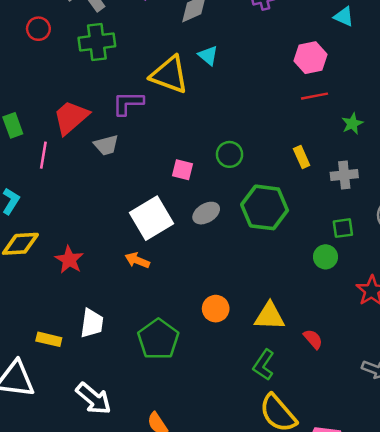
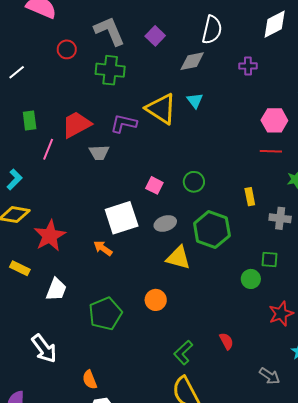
red star: (69, 260) -> (50, 236), size x1.4
yellow triangle: (270, 316) -> (178, 258), moved
yellow rectangle: (49, 339) -> (20, 268), moved

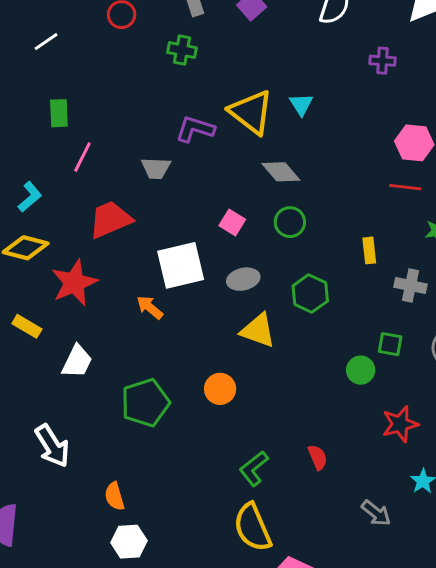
gray diamond: (192, 61) -> (281, 172), moved, turned 56
green cross: (110, 70) -> (182, 50), size x0.7
red trapezoid: (76, 125) -> (110, 219), moved
green hexagon: (212, 229) -> (310, 293), size x0.7

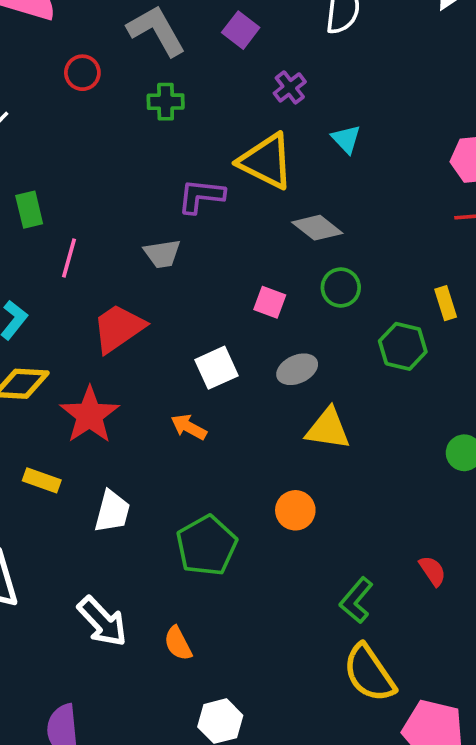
purple cross: (382, 61) -> (290, 87), moved, turned -30
cyan triangle: (301, 104) -> (346, 139), moved
white square: (181, 265) -> (217, 368), size x0.7
green hexagon: (310, 293) -> (403, 346), moved
orange semicircle: (115, 496) -> (178, 643), moved

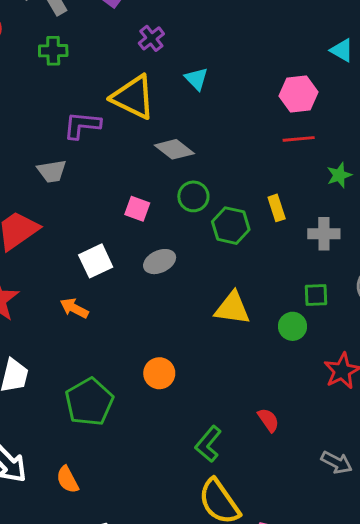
green hexagon: (403, 346) -> (231, 226), moved
yellow triangle: (328, 429) -> (232, 308), moved

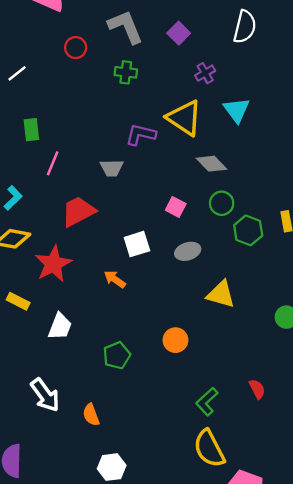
cyan triangle: (196, 79) -> (237, 110), size x1.4
yellow triangle: (232, 308) -> (221, 294), moved
green pentagon: (89, 402) -> (117, 355), size x0.7

